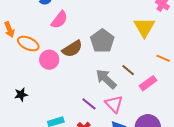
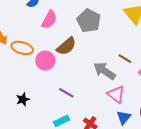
gray pentagon: (102, 41) -> (89, 21), moved
purple line: (89, 104) -> (66, 93), moved

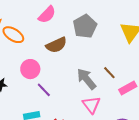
pink circle: (45, 61) -> (30, 69), moved

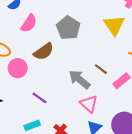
pink circle: (30, 69) -> (18, 68), moved

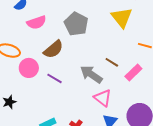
pink semicircle: (29, 23) -> (37, 22), turned 42
purple line: (39, 98) -> (55, 78), moved

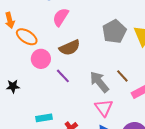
pink semicircle: (37, 22) -> (61, 17), turned 126
gray pentagon: (76, 24) -> (114, 31), moved

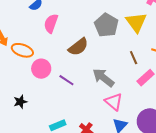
brown semicircle: (70, 48) -> (78, 47), moved
brown line: (122, 76) -> (134, 58), moved, turned 32

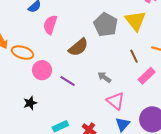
gray arrow: (103, 78) -> (104, 77), size x0.6
black star: (20, 102) -> (30, 103), moved

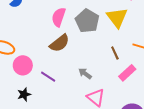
pink semicircle: (50, 25) -> (59, 17), moved
black star: (30, 103) -> (24, 94), moved

